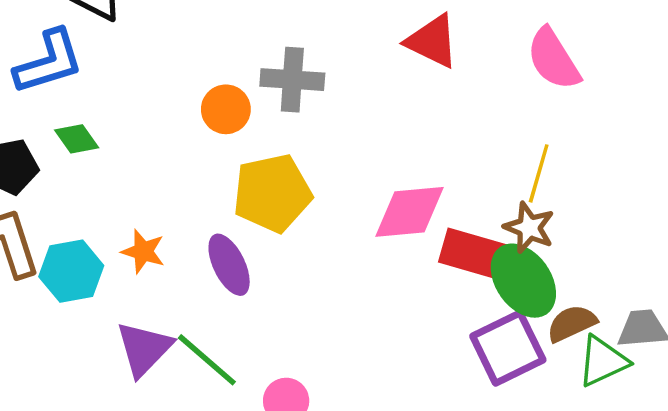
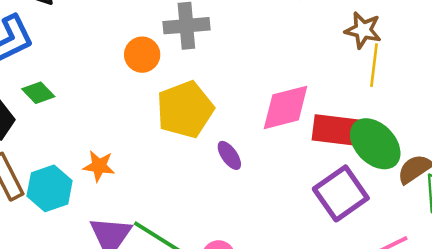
brown star: (529, 228) -> (363, 30), moved
purple ellipse: (229, 265) -> (229, 155), moved, size x0.7
purple square: (508, 348) -> (341, 193), moved

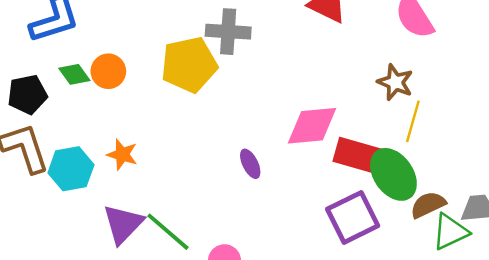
brown star: (363, 30) -> (395, 82), moved
orange circle: (142, 55) -> (108, 71), moved
yellow line: (374, 65) -> (413, 121), moved
yellow pentagon: (185, 110) -> (189, 65), moved

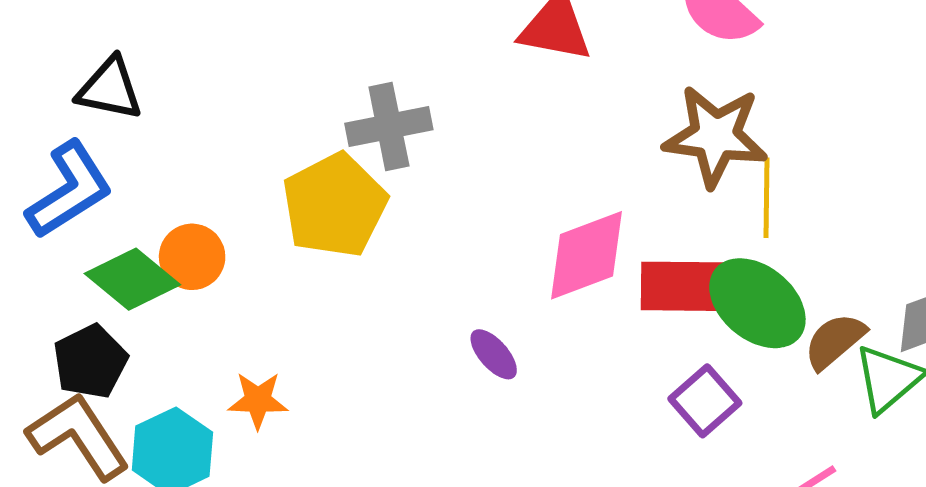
green diamond: (74, 74) -> (132, 279), size x1.5
brown star: (395, 82) -> (715, 136), size x1.5
black pentagon: (27, 94) -> (90, 362), moved
purple square: (353, 217) -> (705, 401), size x0.7

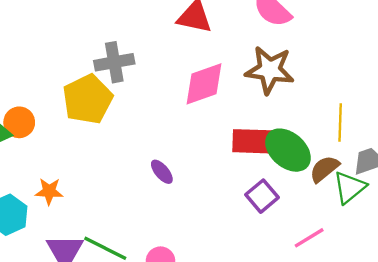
yellow line: (766, 198) -> (340, 122), moved
pink diamond: (586, 255) -> (204, 84), moved

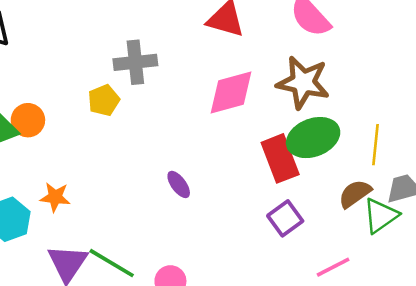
yellow pentagon: (88, 99) -> (104, 100), size x0.6
red rectangle: (253, 141) -> (280, 158), turned 63
green ellipse: (288, 150) -> (313, 138), moved, turned -66

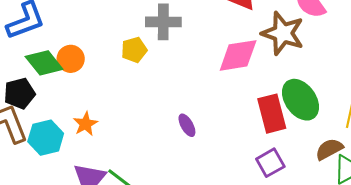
brown star: (303, 82) -> (283, 33), moved
green ellipse: (313, 138) -> (301, 100), turned 69
orange star: (55, 197) -> (85, 124), turned 30

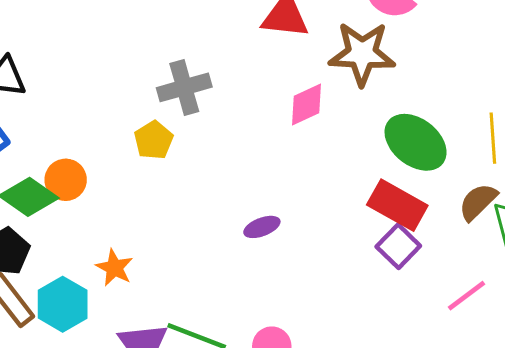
pink diamond: (238, 55) -> (307, 105), size x0.7
red rectangle: (272, 114) -> (397, 205), moved, turned -30
purple ellipse: (187, 125) -> (262, 227), turned -65

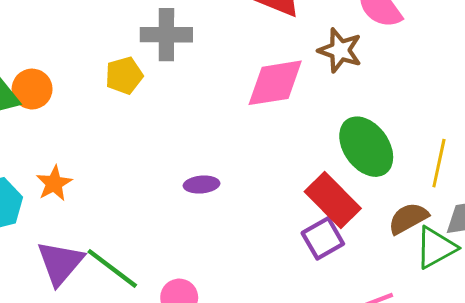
brown star: (362, 54) -> (340, 50), size x0.7
pink diamond: (307, 105) -> (275, 83), size x1.4

